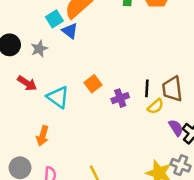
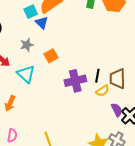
gray star: (39, 49) -> (27, 45), moved
orange square: (93, 84) -> (51, 56), moved
purple cross: (120, 98) -> (75, 81), size x1.5

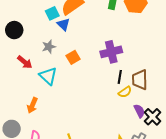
purple cross: (75, 81) -> (111, 52), moved

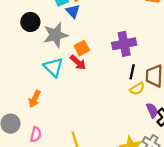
black circle: (14, 30) -> (30, 22), moved
gray star: (49, 47) -> (56, 35), size x1.6
red arrow: (25, 62) -> (78, 62), moved

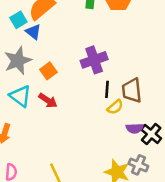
red arrow: (78, 62) -> (48, 101), moved
purple semicircle: (152, 110) -> (135, 128), turned 120

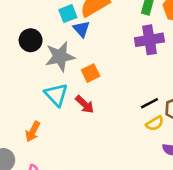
purple cross: (94, 60) -> (149, 40), moved
black line: (107, 89) -> (149, 103), turned 49

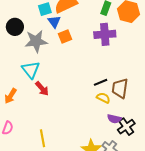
orange square: (91, 73) -> (65, 36), moved
red arrow: (85, 104) -> (42, 89), moved
yellow semicircle: (155, 123) -> (103, 98), turned -128

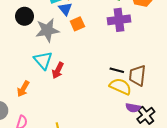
black line: (101, 82) -> (117, 70), turned 40
red arrow: (42, 89) -> (58, 70), moved, turned 70
yellow semicircle: (103, 98) -> (120, 86), size x1.5

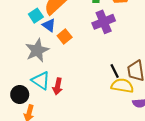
black circle: (25, 16) -> (20, 94), moved
black line: (117, 70) -> (115, 71), turned 64

